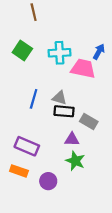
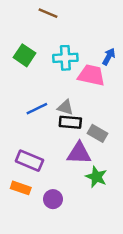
brown line: (34, 12) -> (48, 13), moved, turned -54
blue line: (34, 99) -> (37, 109), turned 48
purple triangle: (72, 139) -> (79, 153), size x1.5
green star: (75, 161) -> (96, 177), moved

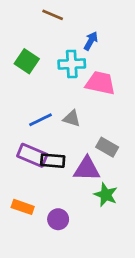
blue arrow: (109, 57) -> (91, 41), moved
black rectangle: (70, 122) -> (53, 161), moved
purple rectangle: (29, 161) -> (32, 155), moved

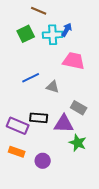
green square: (27, 61) -> (26, 34), moved, turned 30
cyan cross: (72, 64) -> (53, 35), moved
blue line: (40, 120) -> (31, 78), moved
purple rectangle: (32, 155) -> (18, 126), moved

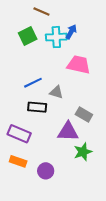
black rectangle: (39, 118) -> (37, 107), moved
green star: (78, 143) -> (83, 152), turned 30

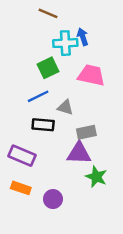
blue arrow: (71, 32) -> (83, 37), turned -48
green square: (28, 36) -> (48, 68), moved
gray rectangle: (84, 115) -> (86, 132), moved, turned -42
green star: (83, 152) -> (96, 177), turned -30

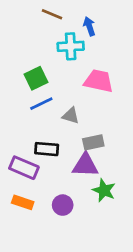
blue arrow: (83, 37) -> (89, 26), moved
green square: (48, 68) -> (36, 78), moved
black rectangle: (43, 125) -> (47, 149), moved
purple circle: (53, 199) -> (63, 205), moved

